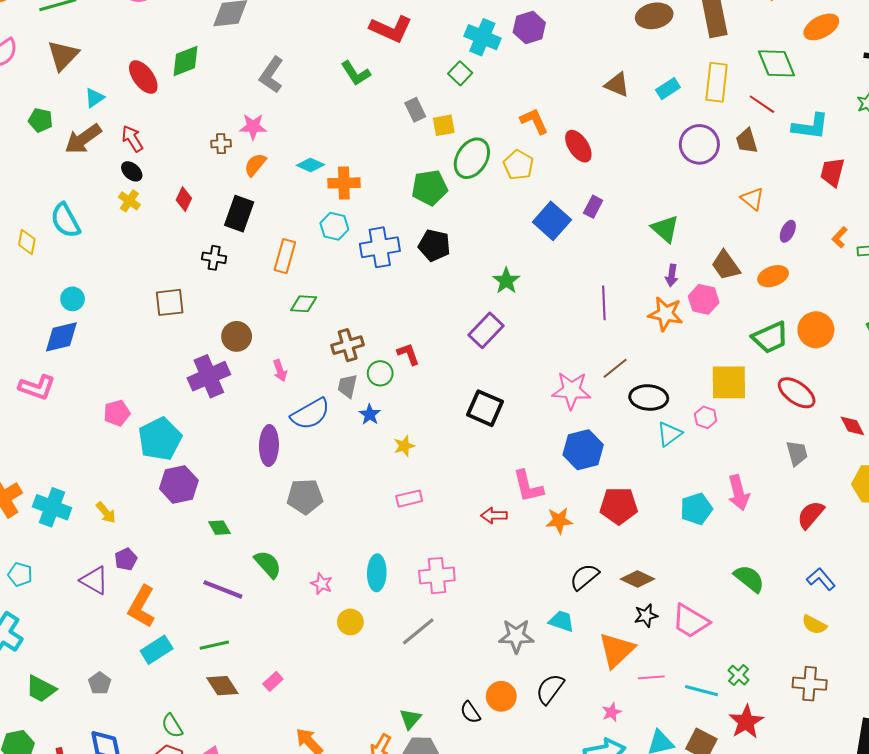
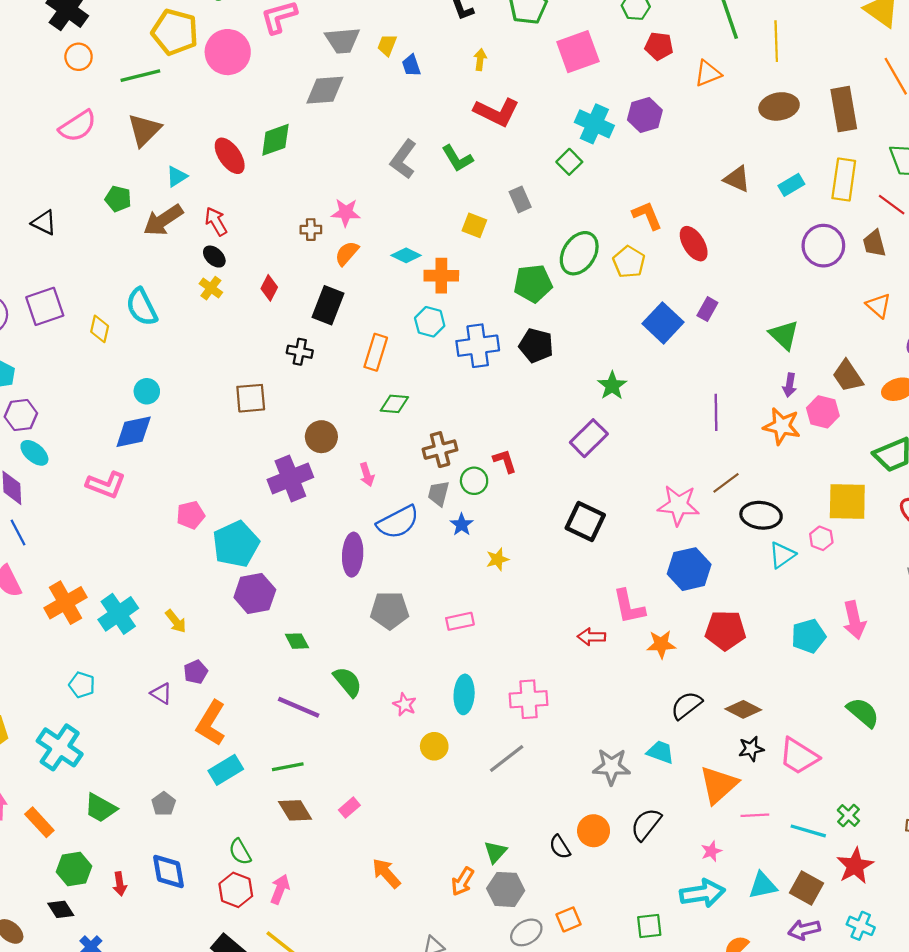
gray L-shape: (272, 75) -> (403, 159), moved
yellow square: (444, 125) -> (474, 225), moved, turned 30
pink rectangle: (409, 499) -> (460, 621), moved
cyan cross: (52, 507) -> (118, 614), turned 33
purple triangle: (94, 580) -> (161, 693), size x0.7

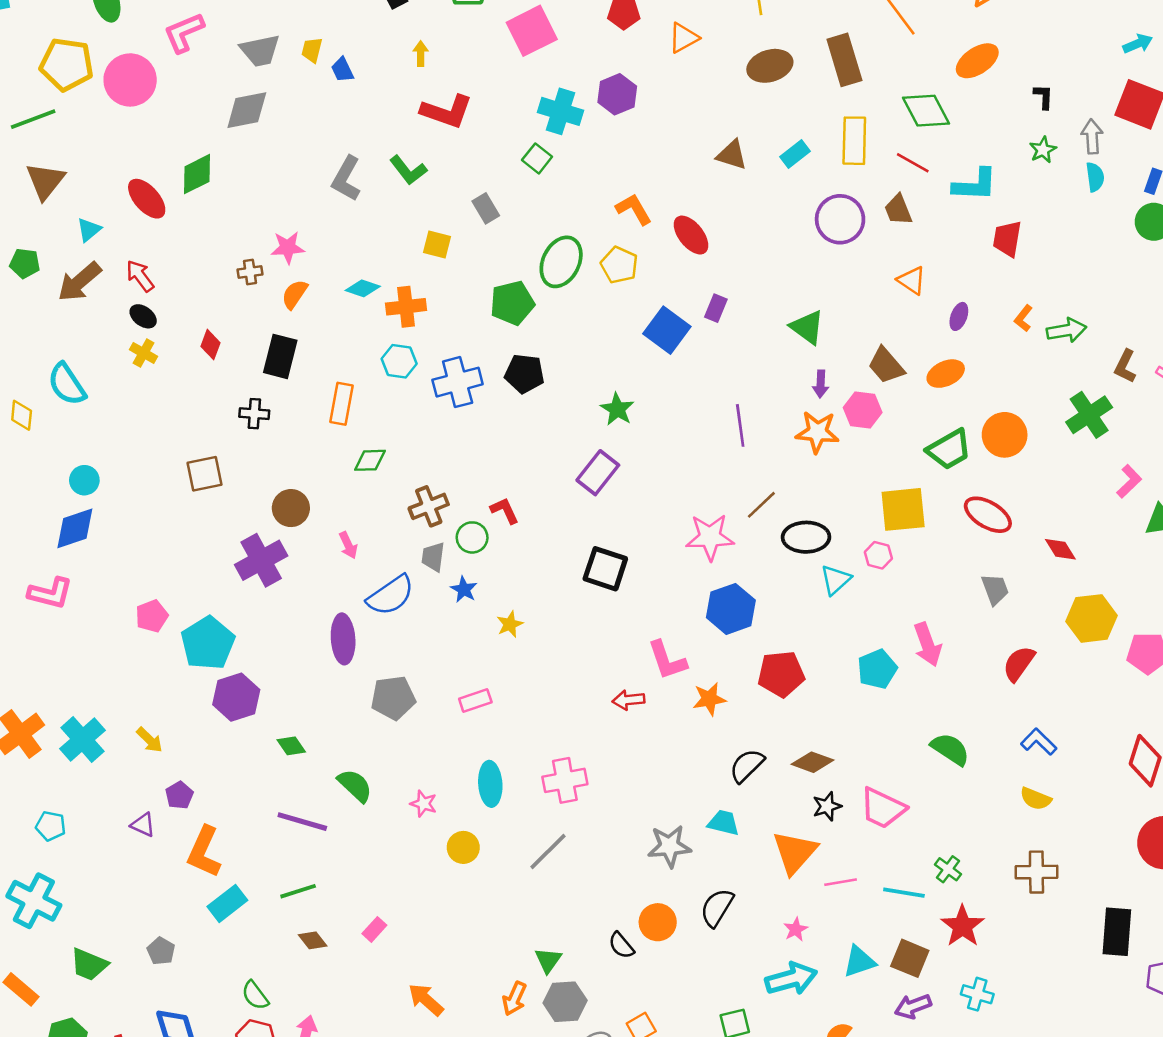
brown diamond: (295, 810) -> (313, 940), size x0.7

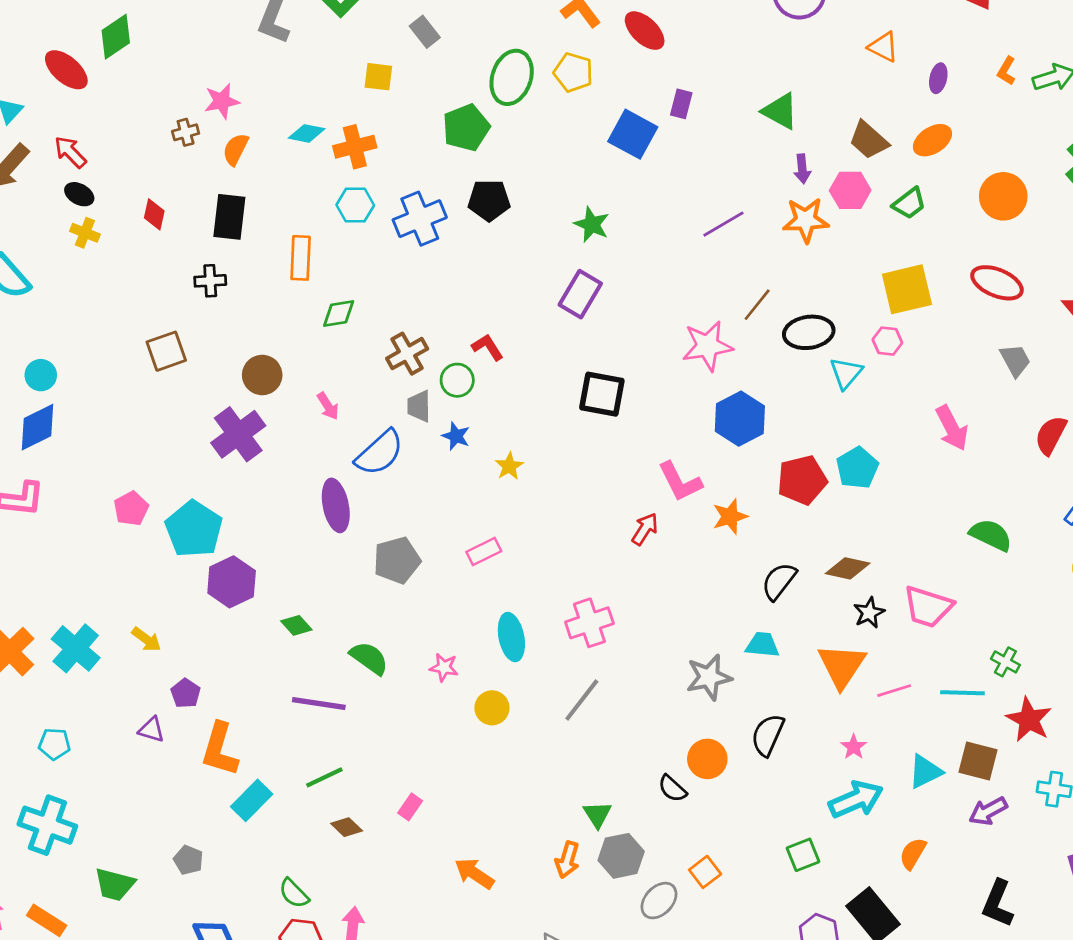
purple line: (740, 425) -> (723, 224), turned 75
green trapezoid: (949, 449) -> (909, 203), moved, size x0.7
cyan pentagon: (877, 669) -> (857, 468), moved
red arrow: (628, 700) -> (645, 529), turned 136

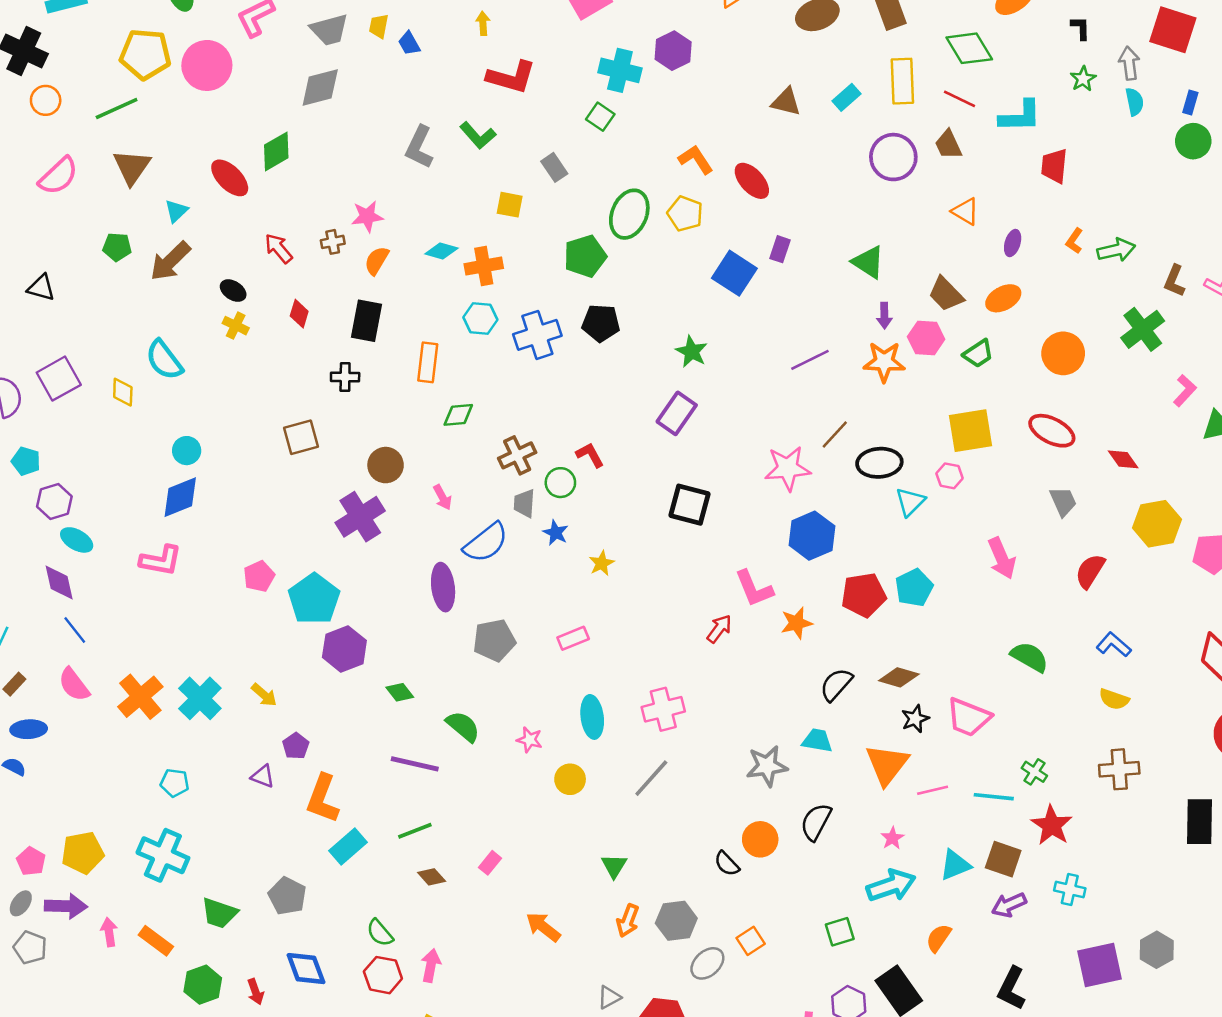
red arrow: (70, 152) -> (279, 248), moved
green triangle: (597, 815) -> (614, 866), moved
gray pentagon: (188, 860) -> (287, 896), size x1.4

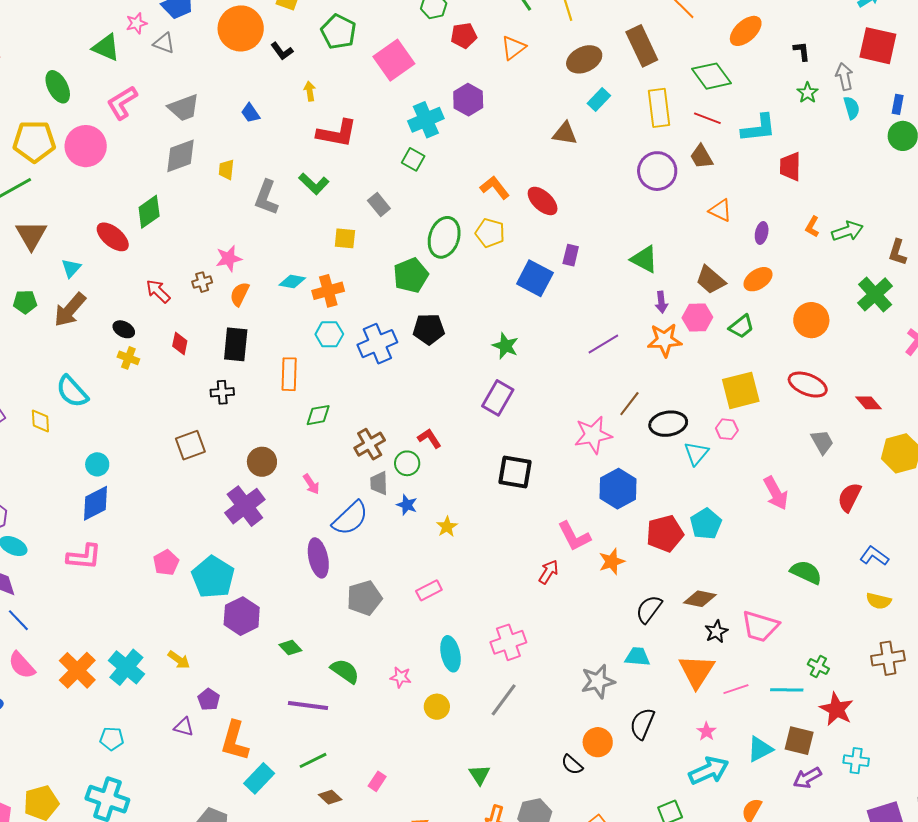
yellow trapezoid: (379, 26) -> (226, 170), moved
cyan cross: (620, 70) -> (426, 120), turned -32
cyan rectangle: (847, 97) -> (599, 100), moved

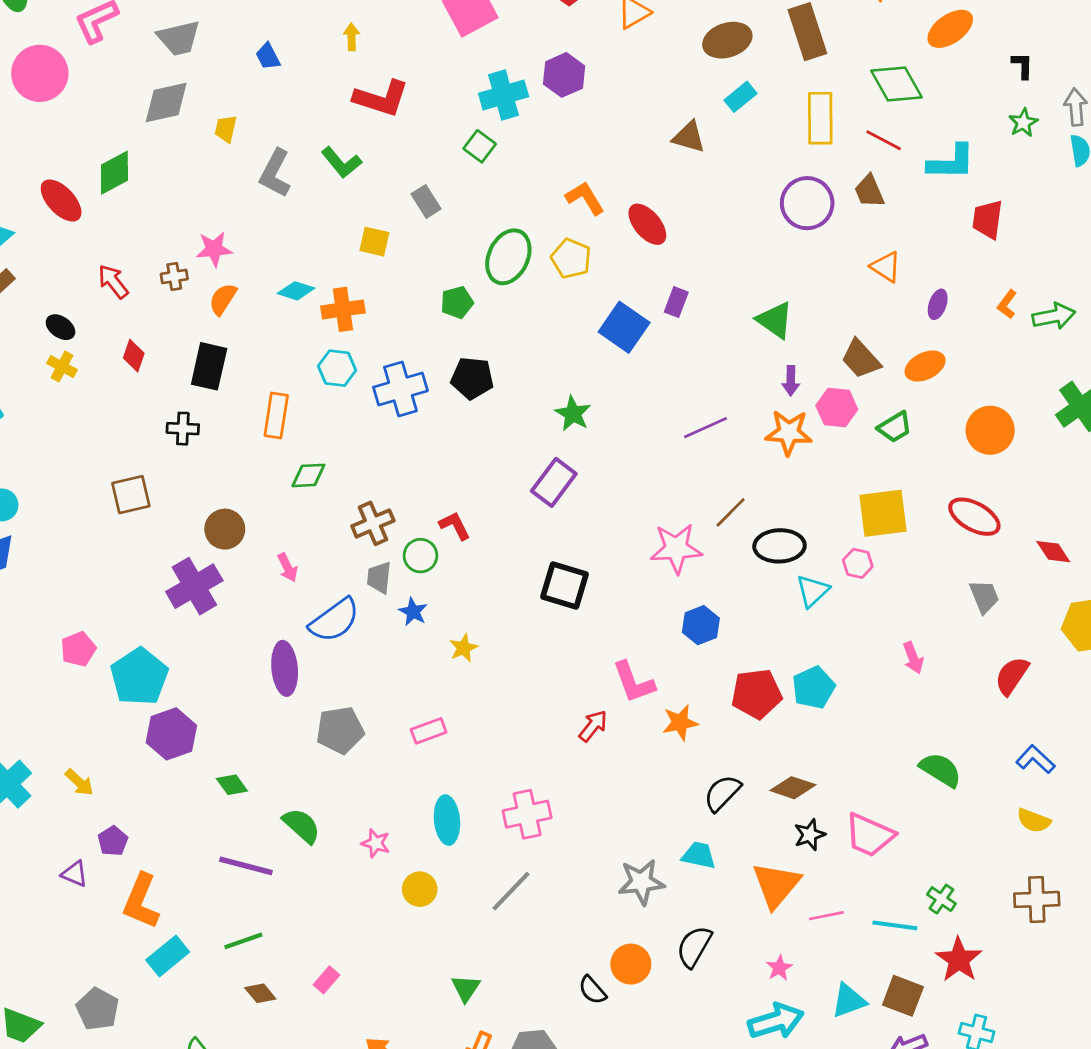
green pentagon: (411, 275) -> (457, 302), size x0.7
blue hexagon: (618, 489) -> (701, 625), size x0.7
pink arrow: (776, 493) -> (913, 658), size x0.7

